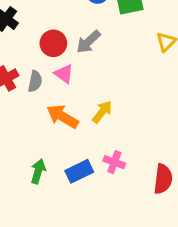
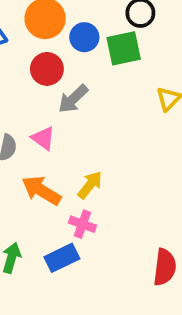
red circle: (53, 43) -> (47, 69), moved
pink cross: (114, 162) -> (82, 224), moved

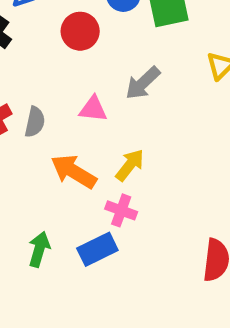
gray arrow: (73, 99) -> (143, 83), moved
pink triangle: (43, 138) -> (93, 109), moved, turned -30

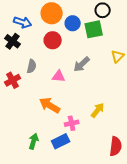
gray semicircle: (35, 122) -> (32, 66), moved
yellow arrow: (130, 165) -> (98, 110), moved
pink cross: (121, 210) -> (72, 123), turned -32

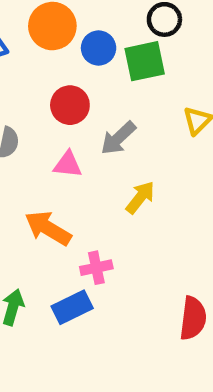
red circle: (53, 40) -> (70, 105), moved
yellow arrow: (98, 110) -> (140, 197), moved

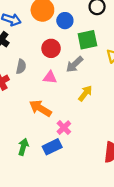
green square: (145, 61) -> (87, 40), moved
pink cross: (96, 268) -> (64, 128), turned -32

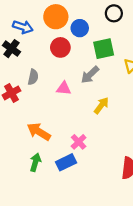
red circle: (51, 48) -> (60, 47), moved
orange arrow: (40, 108) -> (39, 132), moved

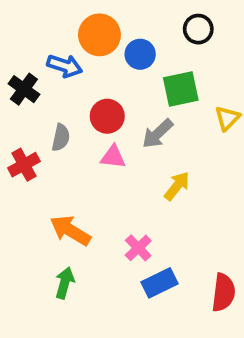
blue arrow: (23, 27) -> (65, 66), moved
red circle: (60, 47) -> (107, 116), moved
blue rectangle: (66, 162) -> (160, 283), moved

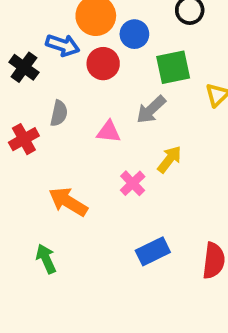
red circle: (107, 116) -> (103, 64), moved
pink cross: (138, 248) -> (133, 183), moved
green arrow: (65, 283) -> (46, 259), moved, turned -40

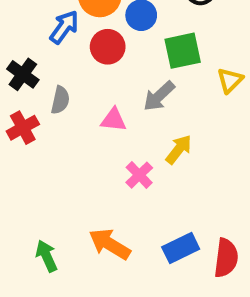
blue arrow: (63, 45) -> (64, 27), turned -72
black cross: (24, 67) -> (23, 74), moved
orange arrow: (68, 202) -> (110, 244), moved
blue rectangle: (153, 251) -> (181, 248), moved

